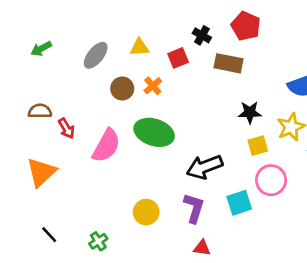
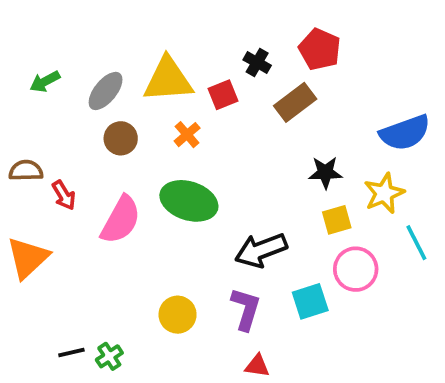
yellow triangle: (139, 47) -> (168, 80), size x1.8
green arrow: (41, 49) -> (45, 81), moved
brown rectangle: (229, 63) -> (295, 102), turned -48
brown circle: (122, 88) -> (121, 138), moved
black line: (49, 235) -> (71, 353), moved, turned -60

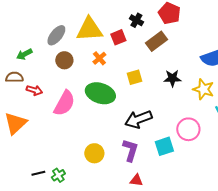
green arrow: (45, 81) -> (24, 54), moved
yellow star: (384, 193) -> (203, 89), turned -30
red arrow: (64, 195) -> (34, 90), turned -42
yellow square: (337, 220) -> (134, 77), moved

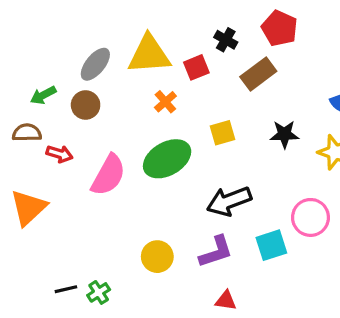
brown circle: (64, 60) -> (86, 105), moved
green ellipse: (100, 93) -> (167, 159), turned -48
purple L-shape: (130, 150) -> (216, 252), turned 55

